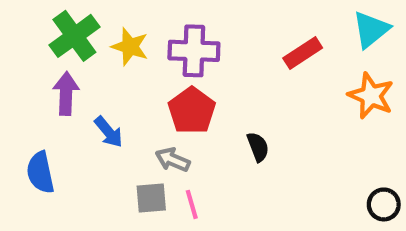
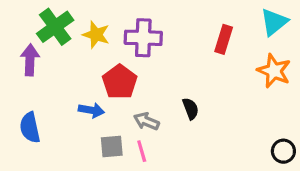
red rectangle: (303, 53) -> (224, 39), turned -40
purple arrow: (66, 94) -> (30, 60), moved
red pentagon: (192, 111) -> (120, 82), moved
blue arrow: (109, 132) -> (91, 110), moved, turned -40
gray arrow: (173, 160) -> (146, 121), moved

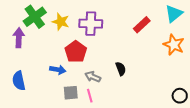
red rectangle: (224, 39) -> (142, 25), turned 30

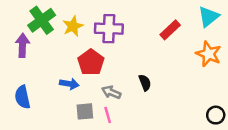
yellow star: (61, 22) -> (73, 26), turned 30

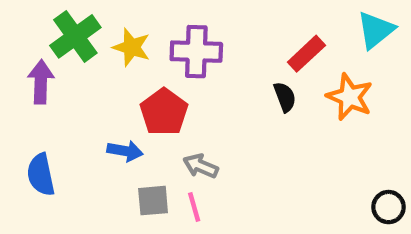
yellow star: (73, 26) -> (132, 47), turned -30
orange star: (209, 54) -> (350, 97), moved
black semicircle: (145, 83) -> (285, 97), moved

